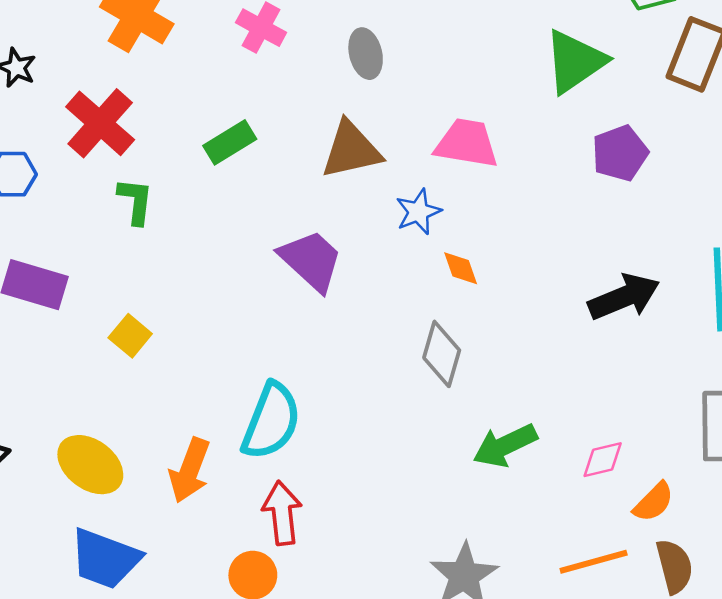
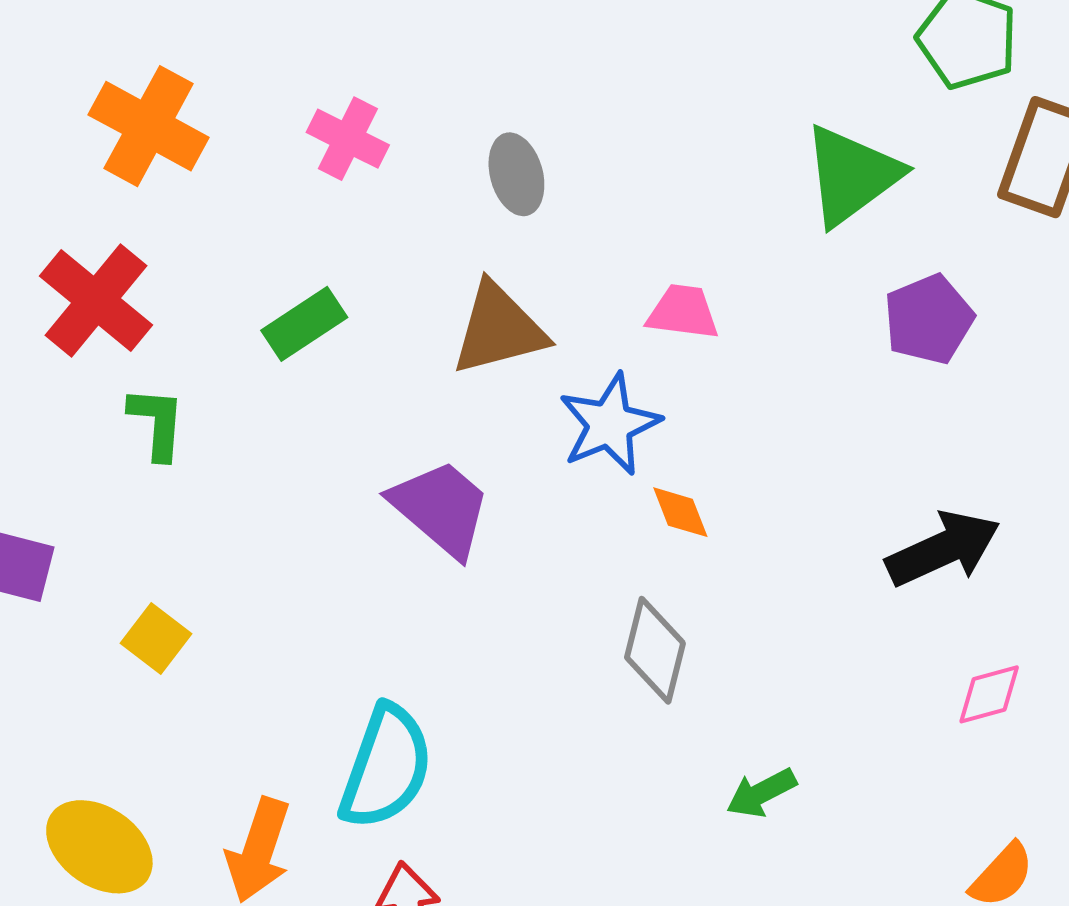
pink trapezoid: (467, 143) -> (683, 312), size x0.7
blue star: (418, 212) -> (610, 424), size x1.4
green arrow: (505, 445) -> (761, 793), size x0.7
pink diamond: (603, 460) -> (989, 694), moved

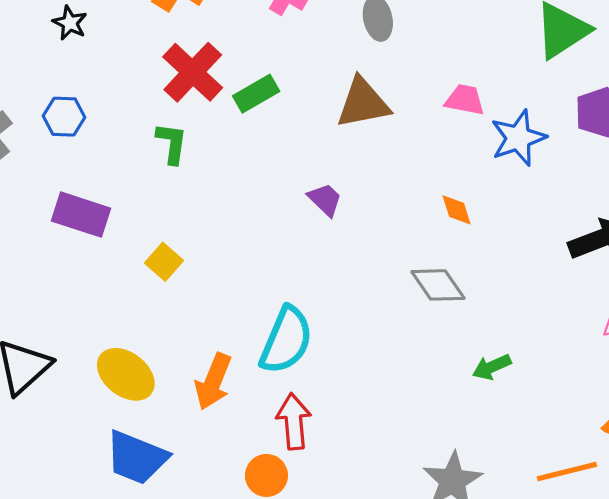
red cross: (96, 301) -> (193, 72), moved
blue star: (610, 424) -> (518, 138), moved
purple trapezoid: (441, 508) -> (325, 200), size x0.6
gray diamond: (655, 650) -> (438, 285), turned -52

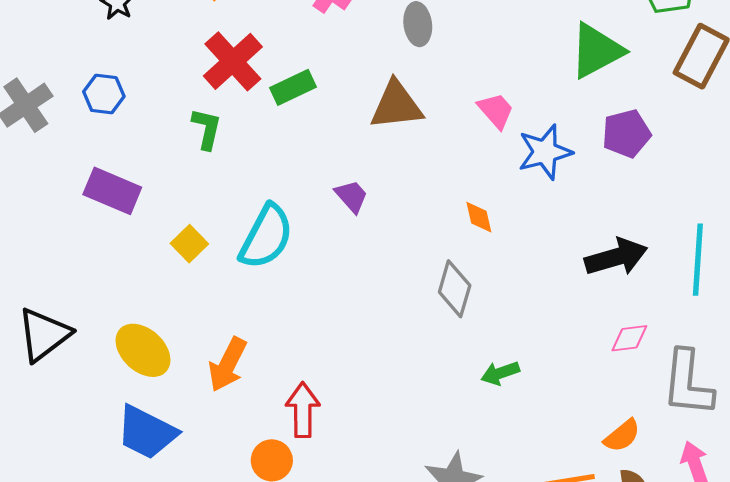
pink trapezoid: (465, 100) -> (496, 111), turned 33
gray diamond: (438, 285) -> (455, 289), turned 46
cyan semicircle: (286, 340) -> (266, 237), moved

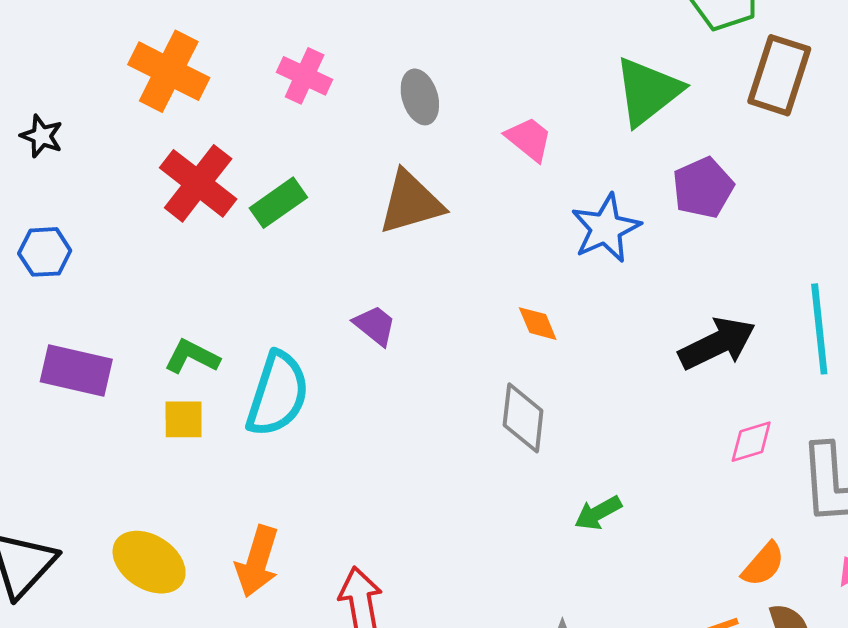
pink trapezoid: (496, 111) -> (529, 139), moved
green L-shape: (207, 129) -> (192, 357), moved, turned -66
yellow square: (189, 244) -> (184, 419), turned -36

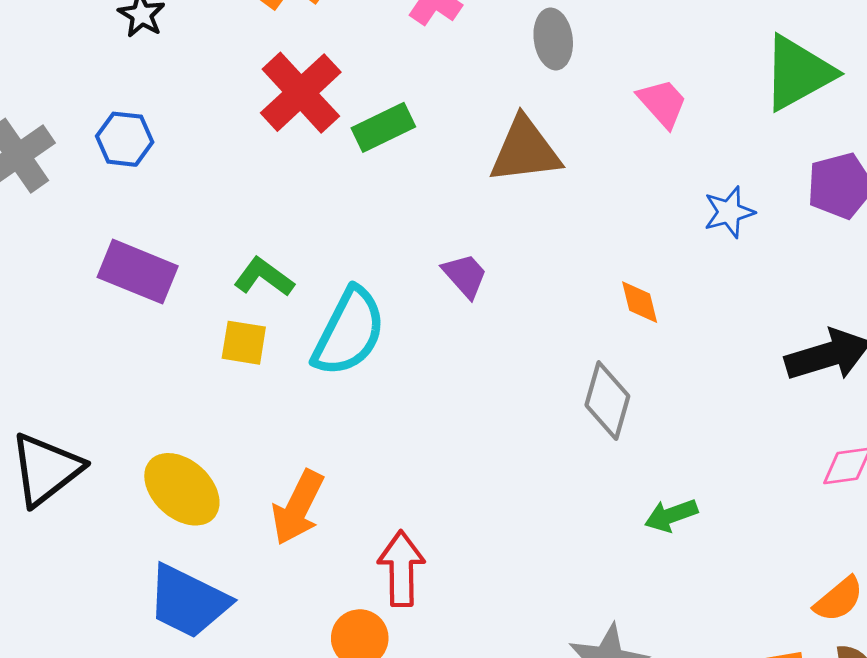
blue star: (606, 228) -> (729, 212), size x0.7

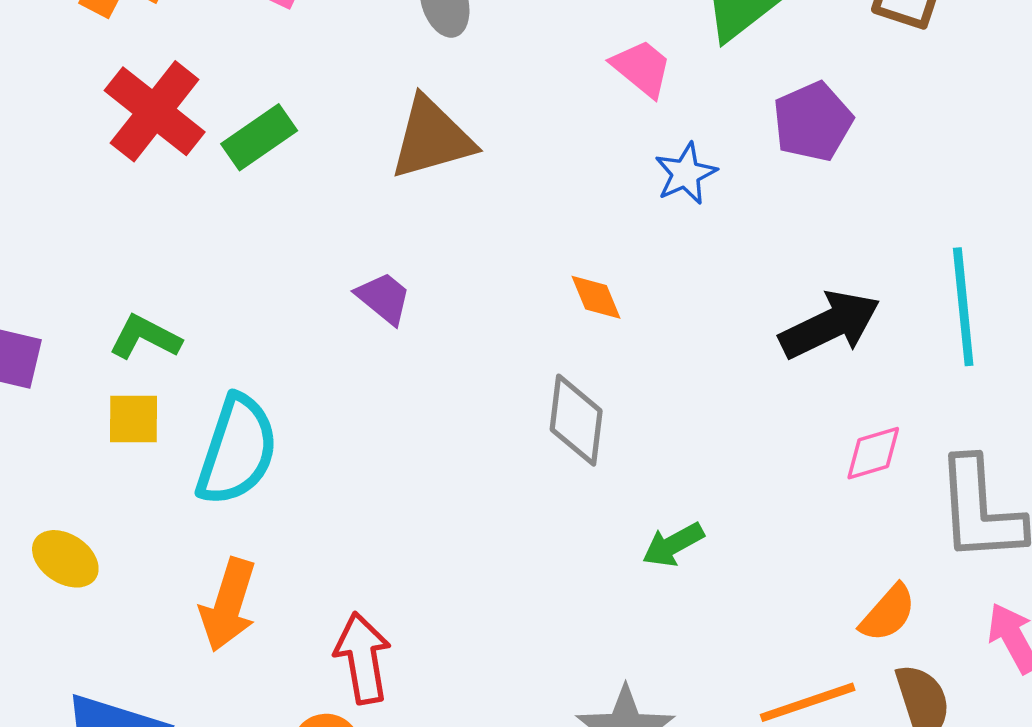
pink trapezoid: (662, 103) -> (642, 68), moved
cyan semicircle: (349, 332) -> (237, 450), moved
yellow ellipse: (182, 489) -> (65, 559), moved, size x0.7

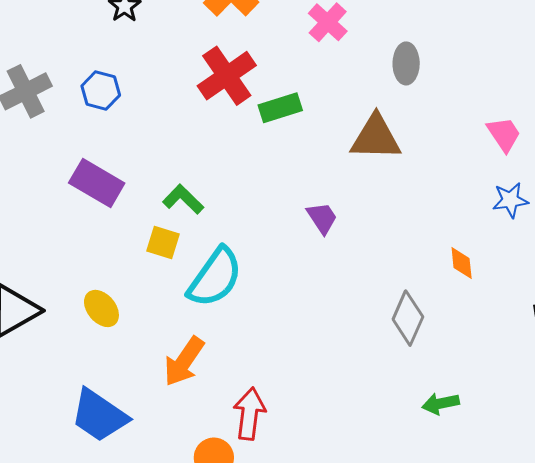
orange diamond: (596, 297) -> (462, 263), moved

